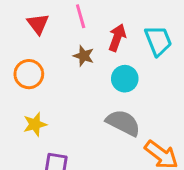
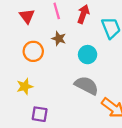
red arrow: (117, 38) -> (83, 14), moved
orange circle: (29, 74) -> (33, 51), moved

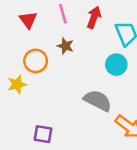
cyan circle: (88, 55) -> (116, 65), moved
yellow star: (25, 86) -> (17, 84), moved

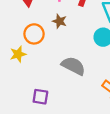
gray semicircle: (98, 101) -> (73, 66), moved

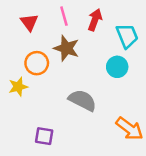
brown star: (60, 21) -> (66, 48), size x1.5

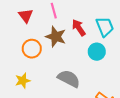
red arrow: (95, 20) -> (79, 28), moved, turned -54
yellow star: (18, 87) -> (23, 81), moved

